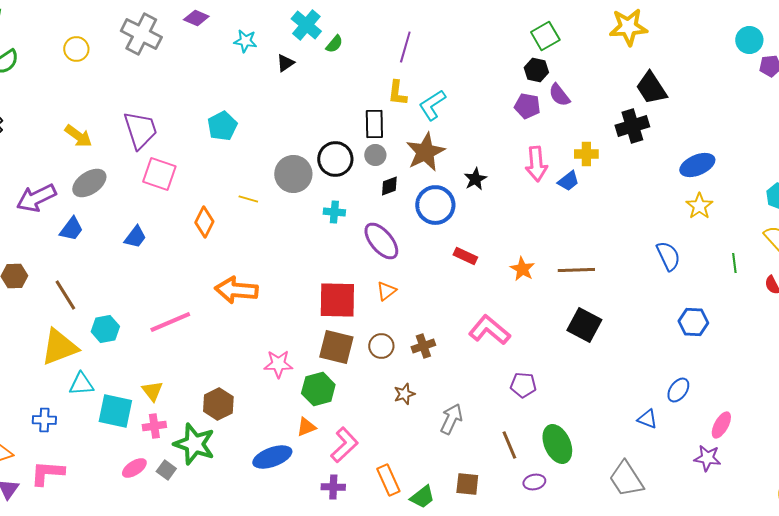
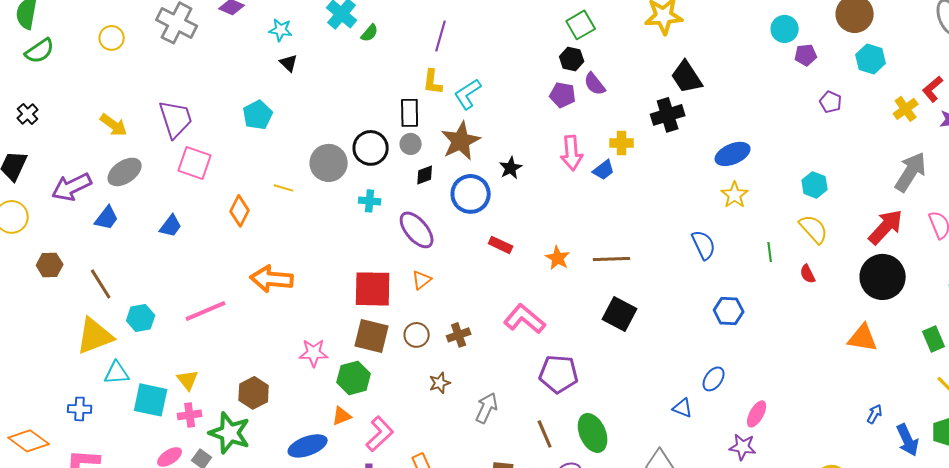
black triangle: (285, 63) -> (289, 63), moved, turned -42
purple pentagon: (523, 385) -> (559, 374), size x1.5

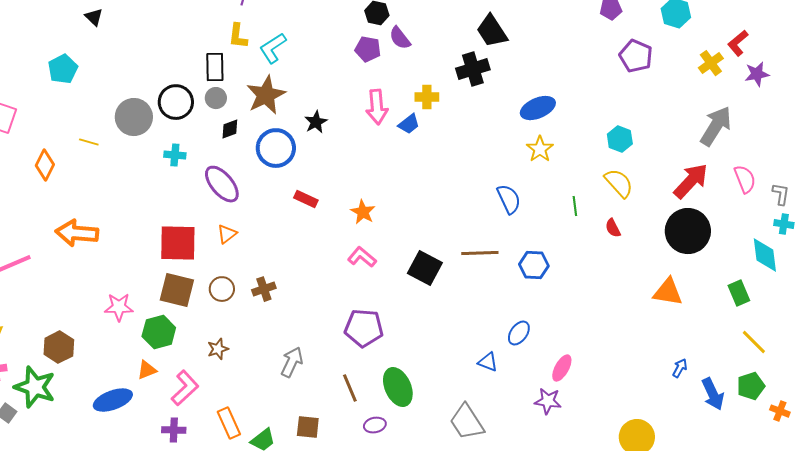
purple pentagon: (831, 102) -> (636, 56), size x1.5
brown line: (612, 259) -> (480, 253), moved
pink L-shape: (525, 319) -> (362, 257), moved, size x0.7
brown star: (440, 383) -> (218, 349), moved

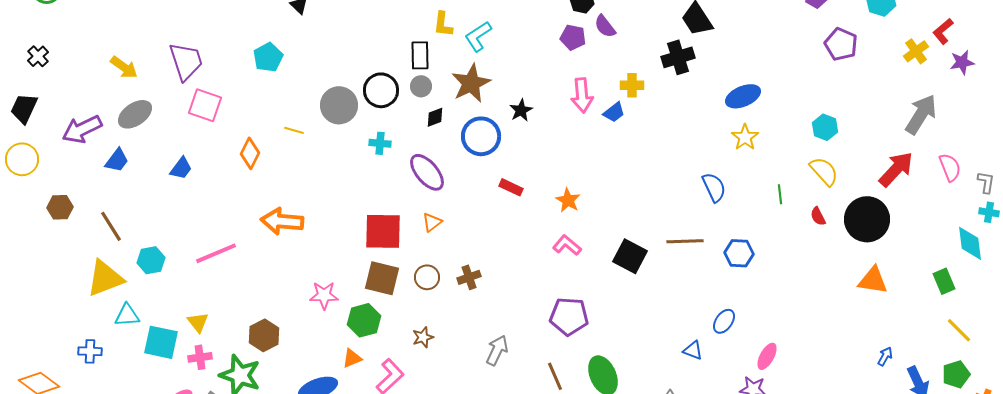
black circle: (688, 231) -> (867, 219), moved

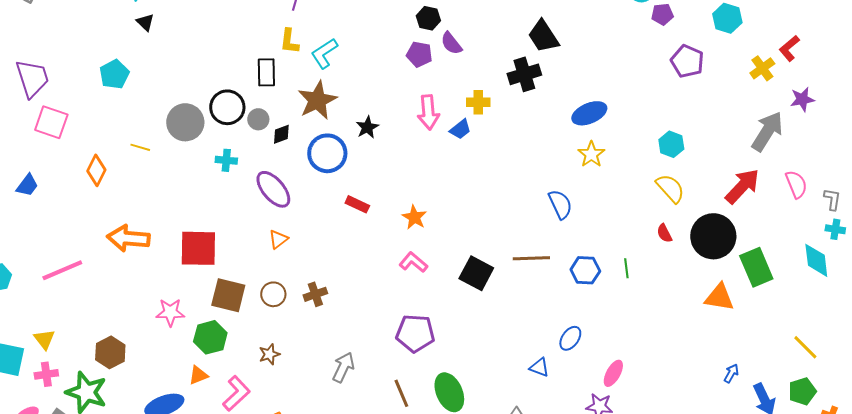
purple star: (962, 62) -> (802, 99), moved
gray circle: (421, 86) -> (258, 119), moved
green line: (780, 194) -> (626, 268), moved
red square: (383, 231) -> (198, 248), moved
green rectangle: (944, 281) -> (756, 267), moved, size x1.5

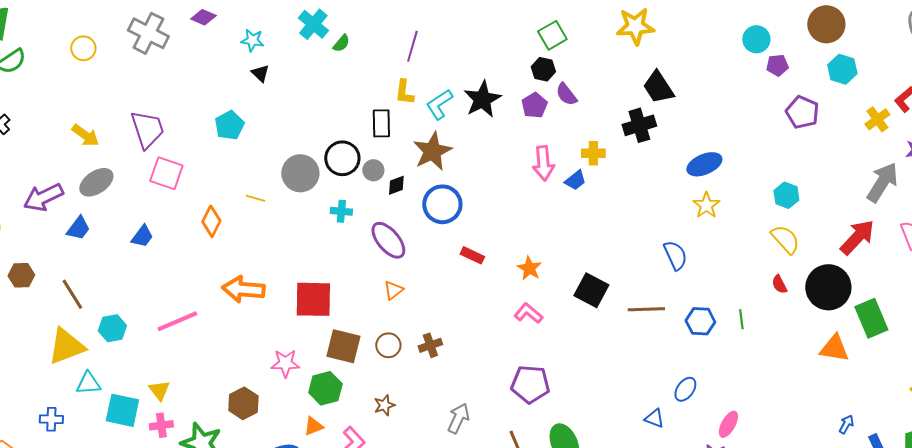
purple pentagon: (419, 54) -> (534, 105), turned 30
black star: (367, 127) -> (482, 99), moved, size x1.6
black square: (476, 273) -> (591, 290), moved
brown hexagon: (110, 352) -> (243, 403), moved

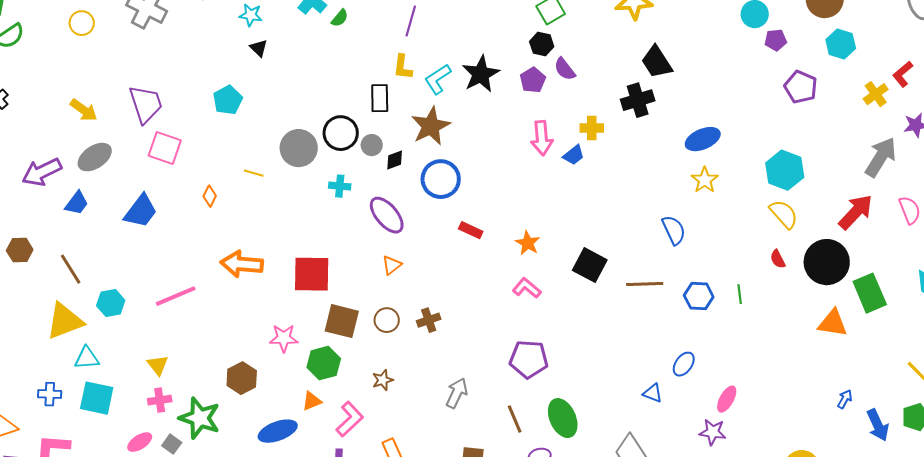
cyan hexagon: (786, 195) -> (785, 170), size x1.5
orange diamond: (211, 221) -> (210, 196), size x0.7
blue trapezoid: (142, 236) -> (141, 211), size x1.5
cyan square: (122, 410) -> (97, 398), moved

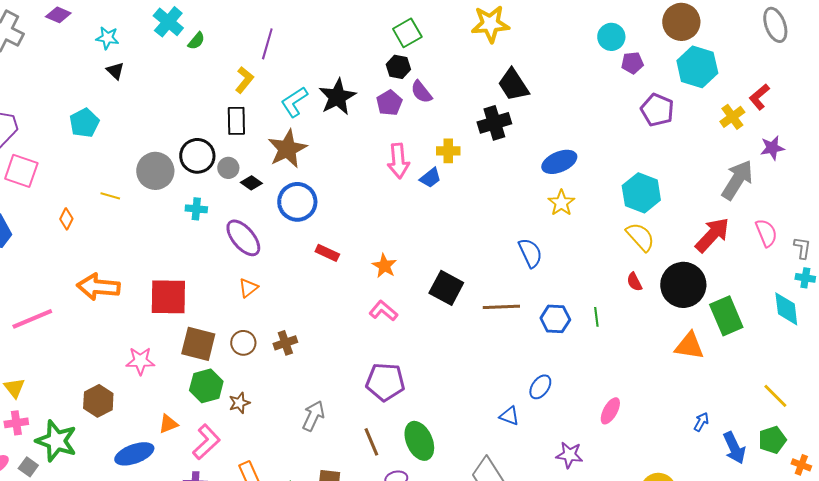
cyan hexagon: (841, 44) -> (697, 67), size x1.4
yellow L-shape: (403, 67) -> (244, 80), moved, turned -148
black diamond: (395, 160) -> (251, 183), turned 55
green hexagon: (324, 363) -> (206, 386), moved
pink ellipse: (727, 399) -> (610, 411), moved

